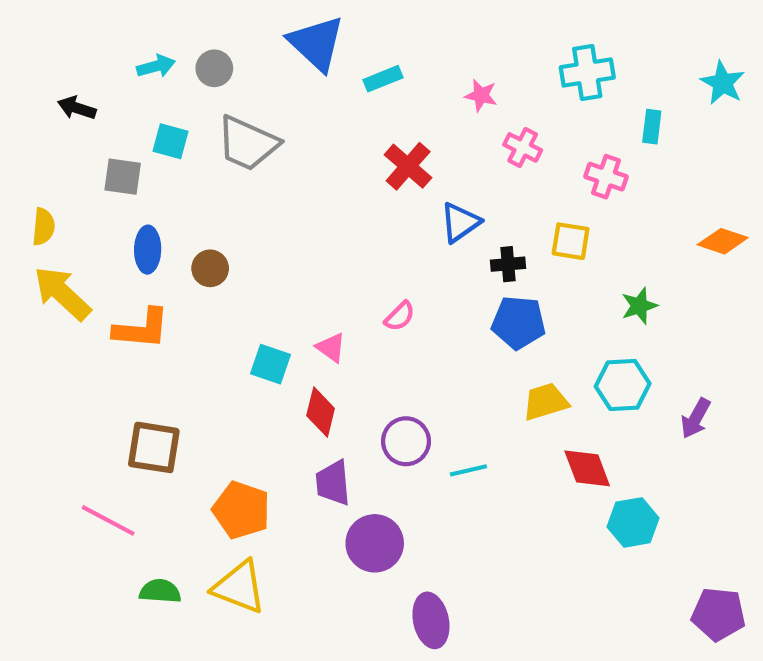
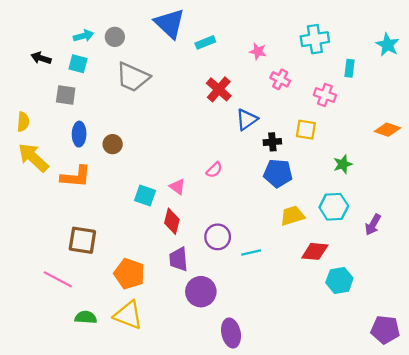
cyan square: (171, 141) -> (78, 64), moved
red diamond: (587, 468) -> (315, 251), turned -64

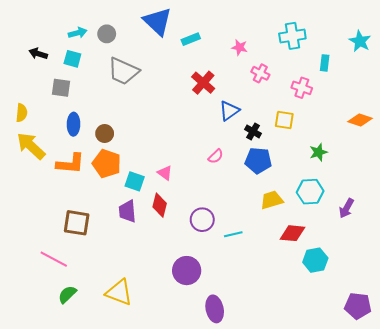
black cross: (272, 142) -> (253, 131), turned 35
pink semicircle: (214, 170) -> (216, 156), moved
purple trapezoid: (179, 259) -> (127, 211), moved
orange pentagon: (129, 274) -> (107, 164), moved
green semicircle: (86, 317) -> (67, 294), moved, turned -48

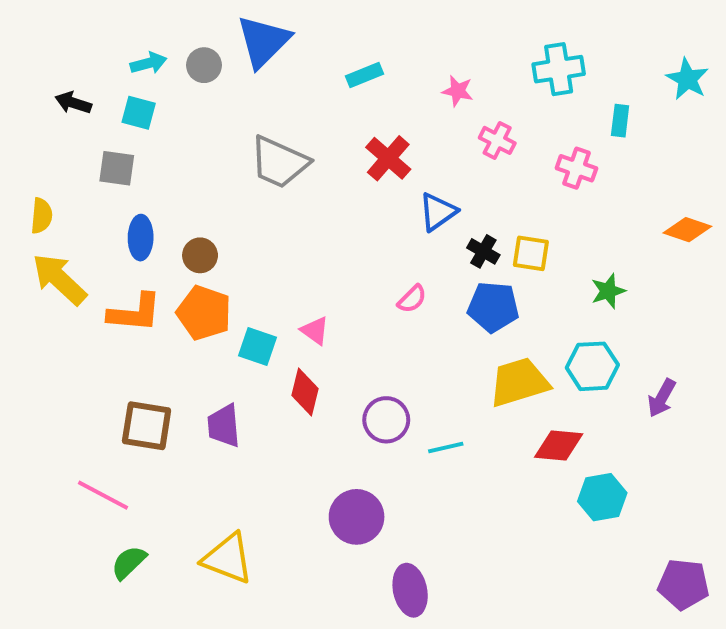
blue triangle: (158, 21) -> (263, 41), moved, turned 32
gray trapezoid: (123, 71) -> (279, 162), moved
yellow square: (284, 120) -> (531, 253), moved
yellow trapezoid: (272, 200) -> (519, 382), size x1.4
purple trapezoid: (127, 211) -> (224, 426), moved

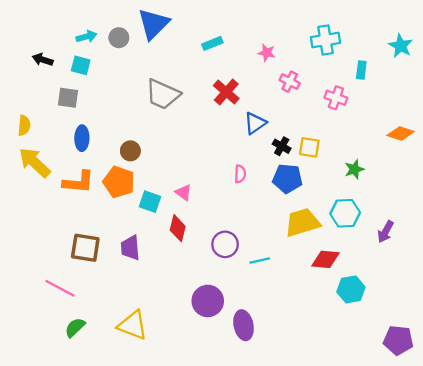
brown circle: (200, 255) -> (130, 151), moved
pink semicircle: (412, 299) -> (240, 174), turned -42
purple ellipse: (410, 590) -> (244, 325), moved

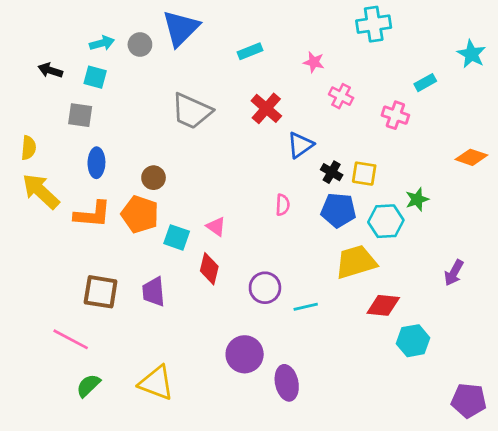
cyan cross: (326, 40) -> (374, 24), moved
cyan rectangle: (361, 70) -> (425, 83), turned 54
cyan hexagon: (345, 213) -> (386, 221), moved

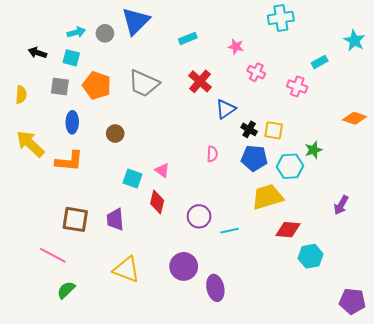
yellow semicircle: (29, 148) -> (21, 95), moved
orange pentagon: (140, 214) -> (97, 85), moved
yellow triangle: (156, 383) -> (126, 270), moved

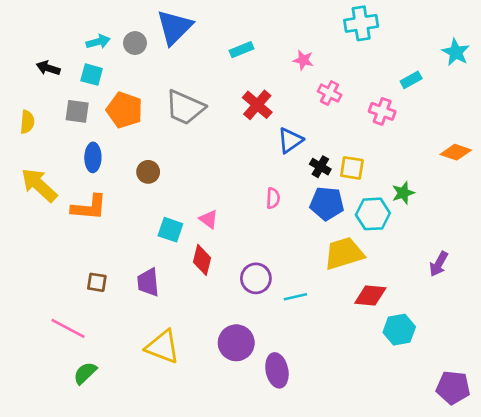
brown square: (75, 219) -> (97, 282), size x0.6

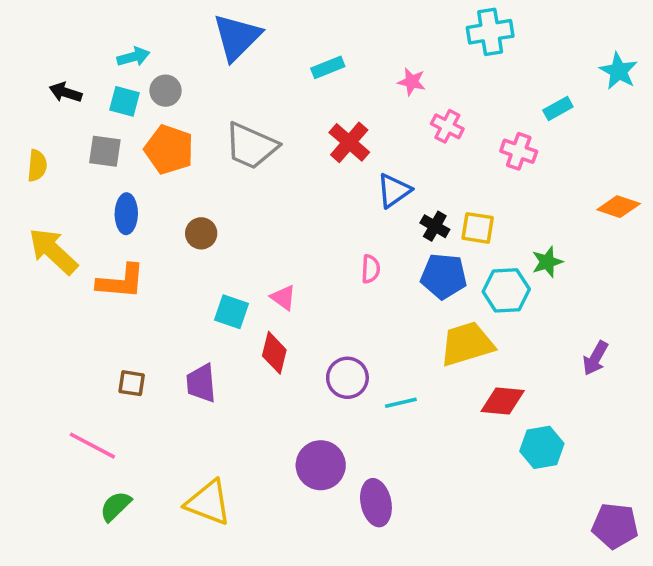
gray circle: (135, 43) -> (166, 91), moved
yellow triangle: (163, 347) -> (208, 503), moved

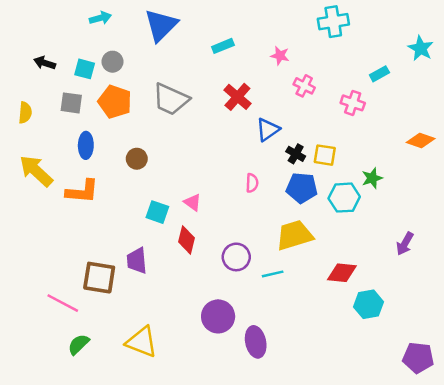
cyan arrow: (133, 57) -> (100, 18), moved
yellow trapezoid: (467, 344) -> (294, 235), moved
brown square: (132, 383) -> (99, 278), moved, size x1.8

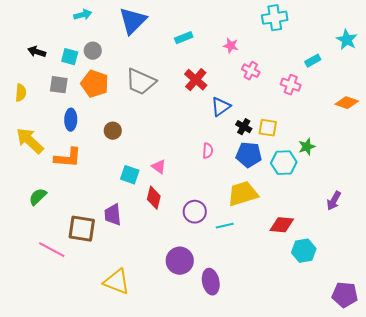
orange diamond: (421, 141) -> (347, 103), moved
green semicircle: (79, 344) -> (38, 197), moved

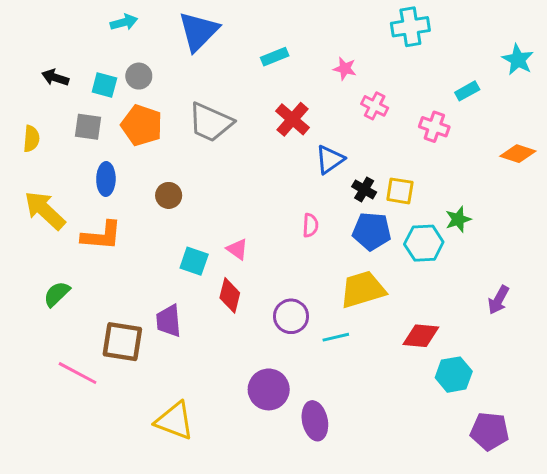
purple pentagon: (345, 295) -> (490, 431), moved

